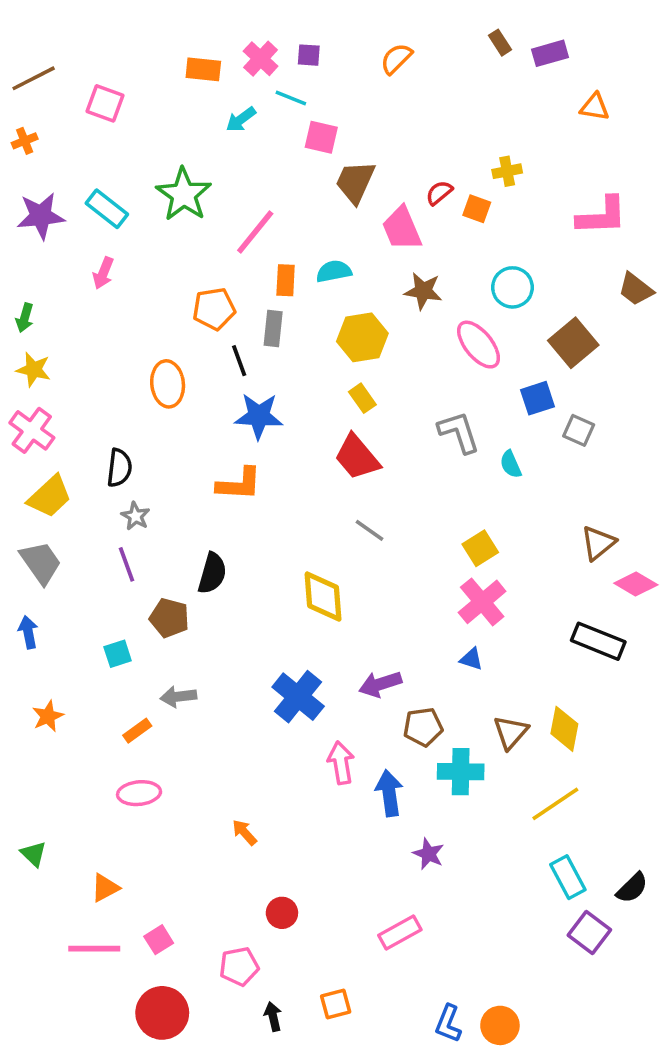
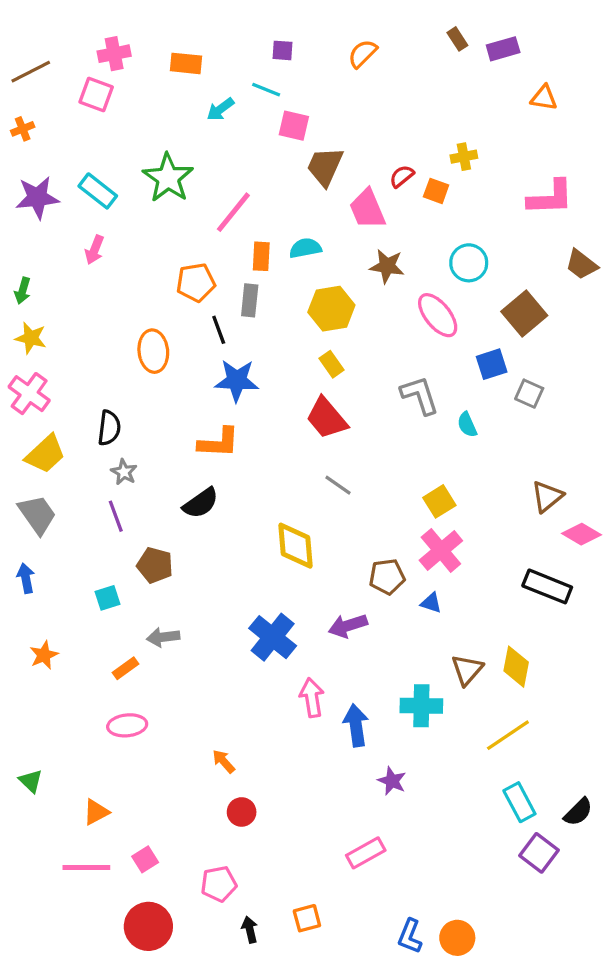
pink cross: (261, 59) -> (114, 54), moved, turned 36
black semicircle: (212, 573) -> (201, 503), moved, turned 39
brown pentagon: (423, 727) -> (387, 577), moved
red circle: (282, 913) -> (242, 812), moved

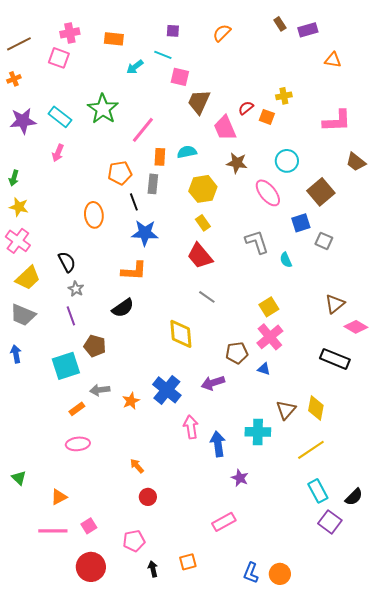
black semicircle: (109, 428) -> (67, 262), turned -35
gray trapezoid: (37, 515) -> (23, 315), turned 148
cyan square: (108, 598) -> (66, 366), size x1.8
orange star: (44, 655) -> (131, 401), moved

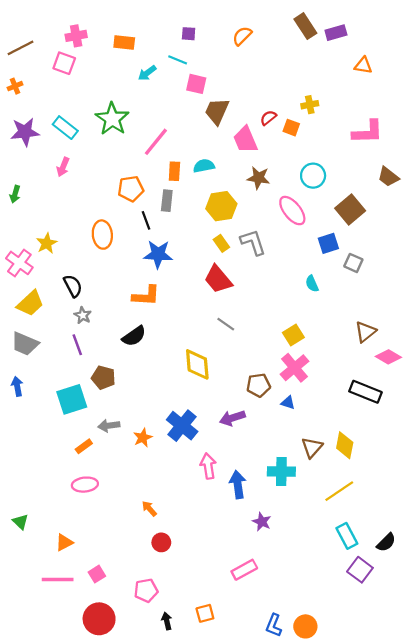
brown rectangle: (280, 24) -> (305, 26), size x1.6
yellow star: (19, 207) -> (47, 243), moved, turned 30
gray L-shape: (257, 242) -> (253, 242), moved

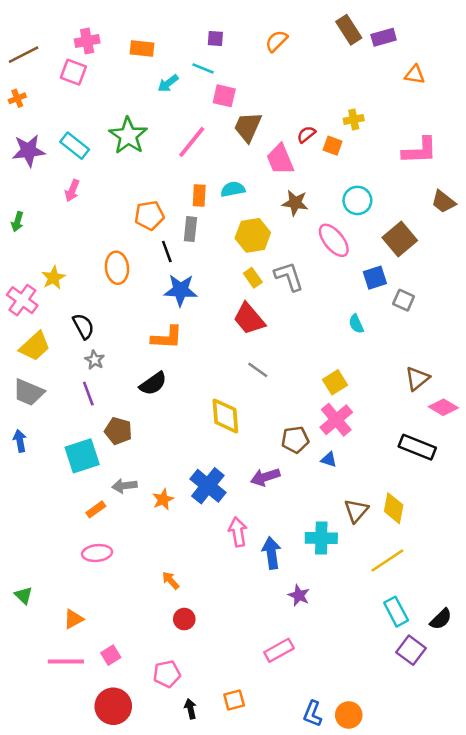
pink line: (156, 142) -> (192, 142), moved

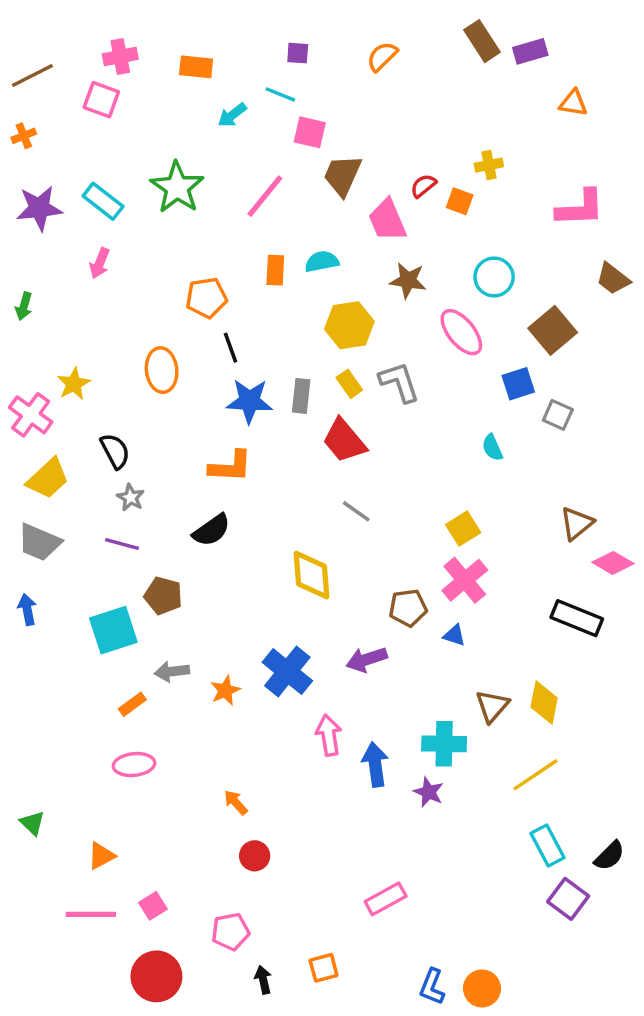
gray rectangle: (190, 229) -> (301, 396), moved
purple line: (88, 394) -> (122, 544), turned -55
purple star: (299, 595) -> (429, 792), moved

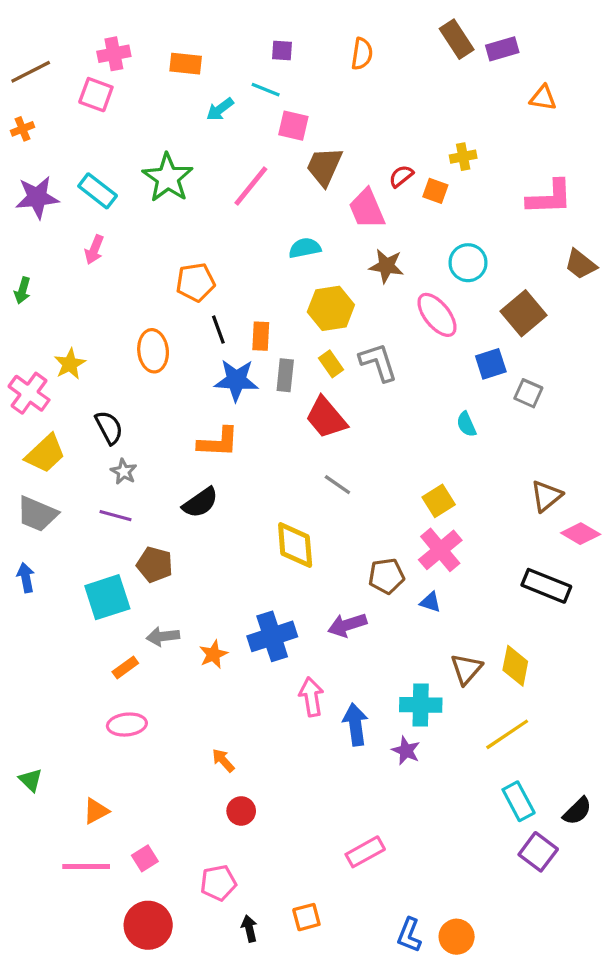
orange semicircle: (382, 57) -> (362, 54), turned 144
orange rectangle: (275, 270) -> (261, 336), moved
blue cross: (287, 671) -> (272, 636), turned 33

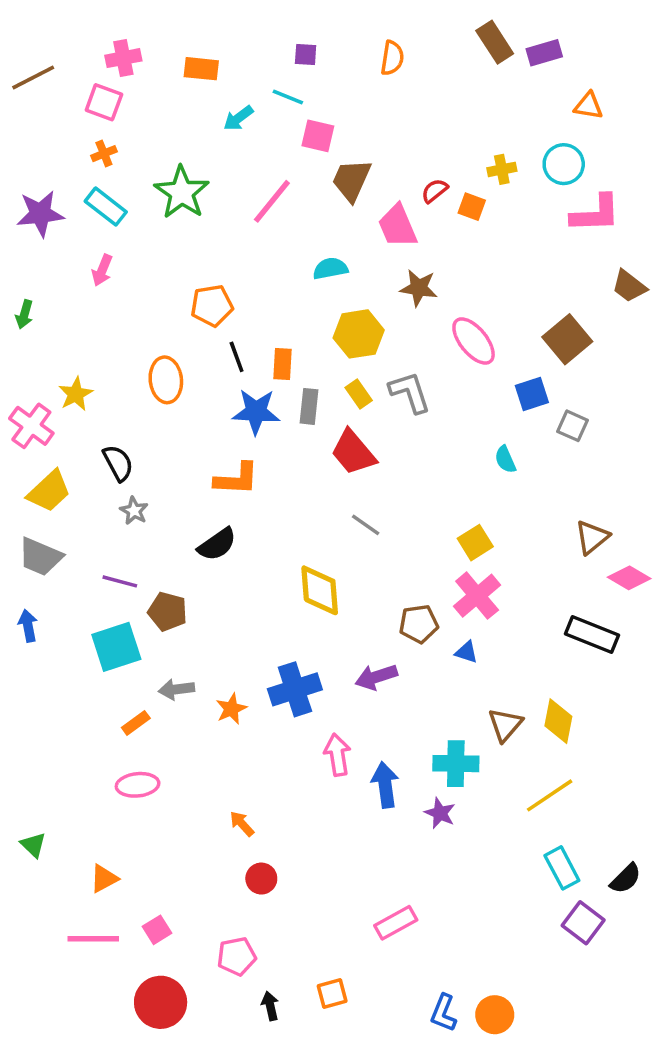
orange cross: (22, 129) -> (104, 154), moved
cyan circle: (468, 263) -> (564, 164), moved
purple line: (116, 516) -> (120, 581), moved

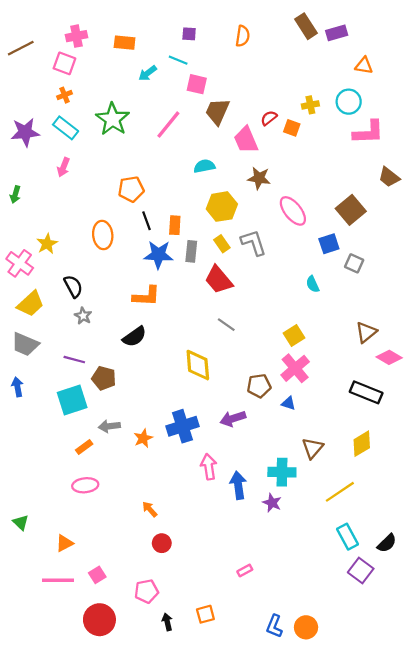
yellow diamond: (558, 721) -> (362, 444), moved, turned 48
pink rectangle: (396, 923) -> (245, 570), size x0.6

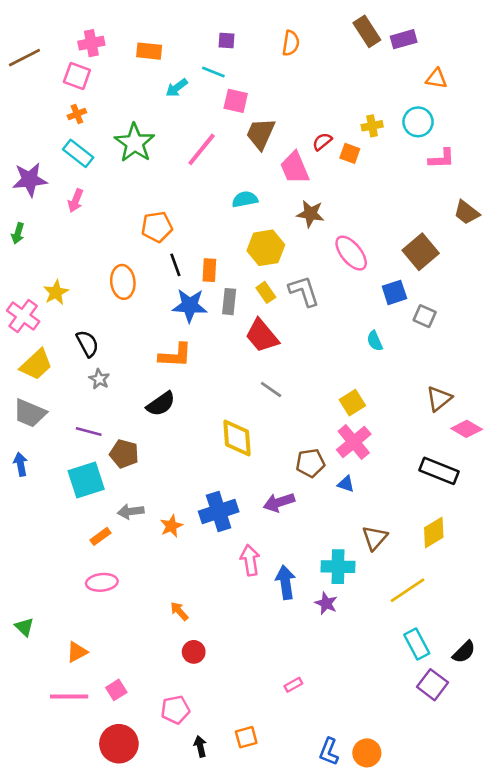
purple star: (25, 132) -> (30, 180), moved
pink L-shape: (368, 132) -> (442, 159), size x0.7

